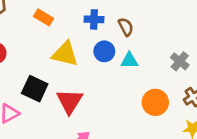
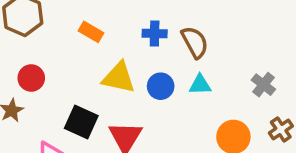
brown semicircle: (126, 27) -> (195, 42), size x1.4
blue circle: (104, 51) -> (161, 86), moved

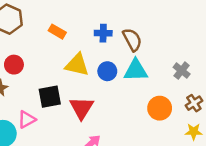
cyan triangle: (200, 85) -> (136, 70), size x1.5
black square: (81, 122) -> (50, 97), turned -35

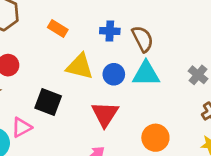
black square: (50, 97) -> (48, 102), turned 30
red triangle: (82, 108) -> (105, 114), moved
orange circle: (160, 108) -> (155, 138), moved

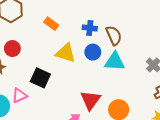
blue circle: (114, 74) -> (93, 52), moved
red triangle: (105, 114) -> (90, 100), moved

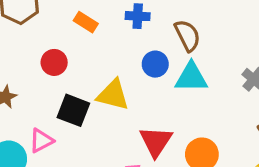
blue cross: (90, 28) -> (138, 16), moved
red circle: (12, 49) -> (54, 62), moved
yellow triangle: (66, 53) -> (113, 95), moved

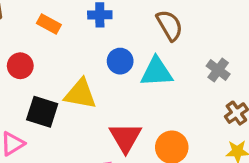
brown semicircle: (187, 35) -> (170, 25), moved

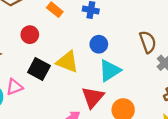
brown semicircle: (170, 25) -> (148, 42), moved
cyan triangle: (156, 72) -> (110, 71), moved, turned -40

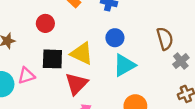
black square: (39, 69) -> (52, 59), turned -30
red triangle: (93, 97) -> (76, 84), moved

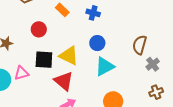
brown semicircle: (165, 39) -> (140, 45), turned -150
red triangle: (76, 84) -> (64, 81), turned -35

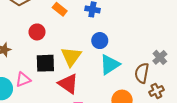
brown semicircle: (140, 45) -> (142, 73), moved
yellow triangle: (69, 56) -> (71, 57), turned 45
brown cross: (156, 92) -> (156, 91), moved

